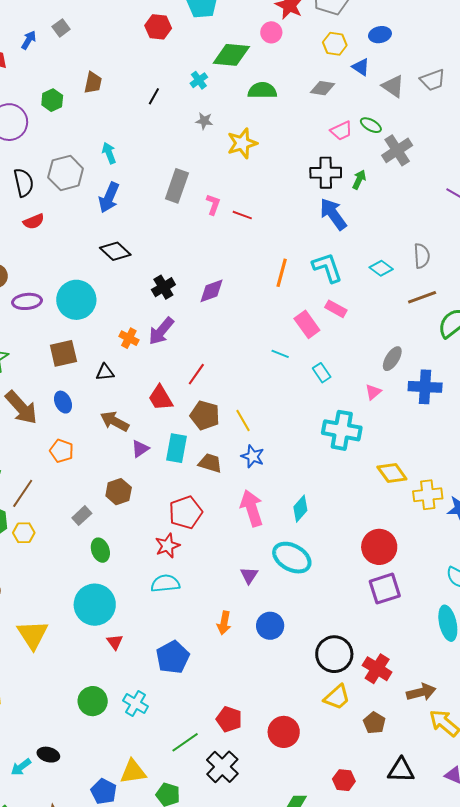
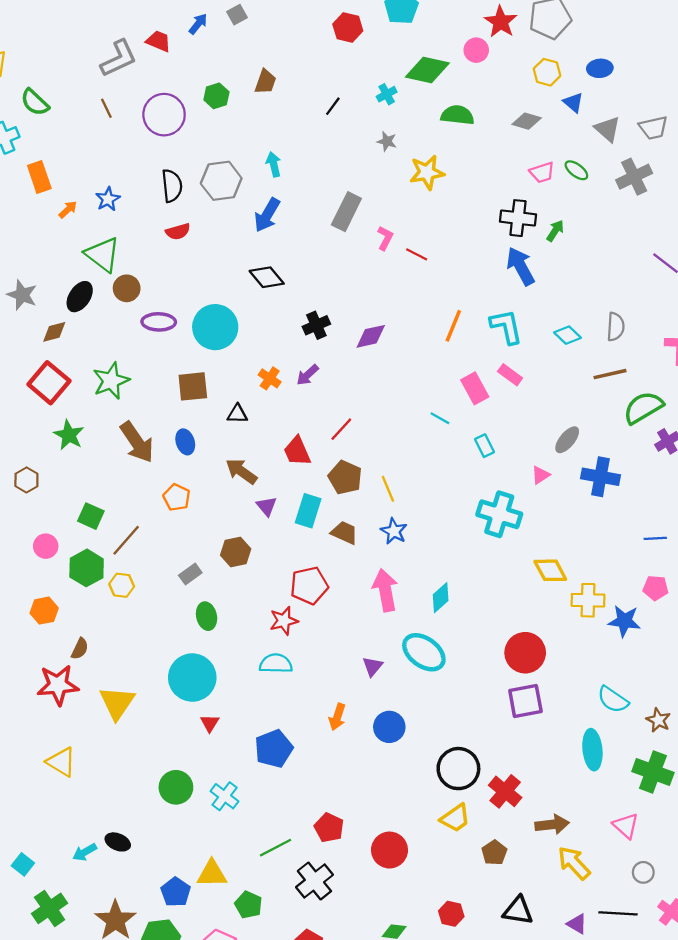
gray cross: (397, 150) -> (634, 177), moved
purple arrow: (161, 331) -> (308, 375), size x0.7
purple triangle: (140, 449) -> (267, 506), turned -42

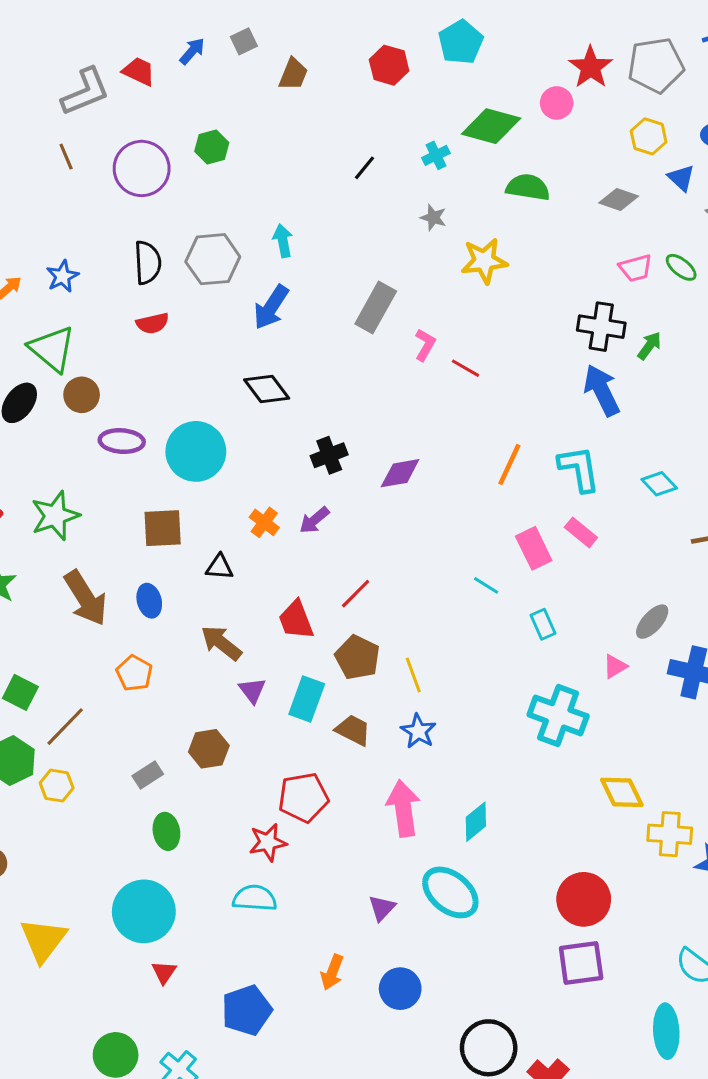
brown trapezoid: (265, 82) -> (293, 74), moved

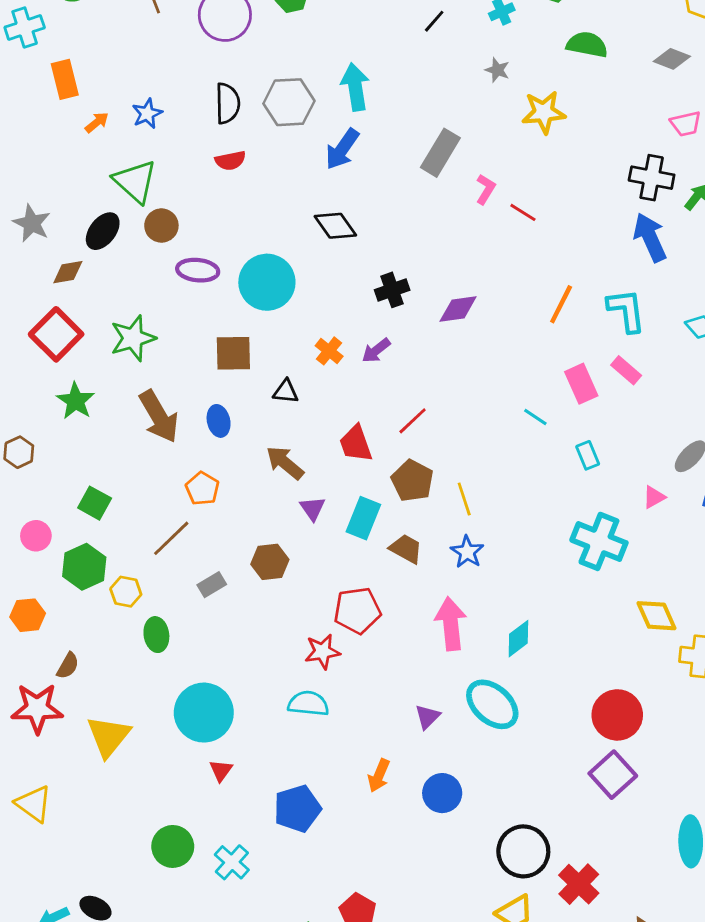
cyan arrow: (283, 241) -> (355, 87), size x1.5
brown line: (65, 727) -> (171, 538), moved
green ellipse: (166, 831) -> (156, 635), moved
purple square: (581, 963) -> (613, 775), turned -36

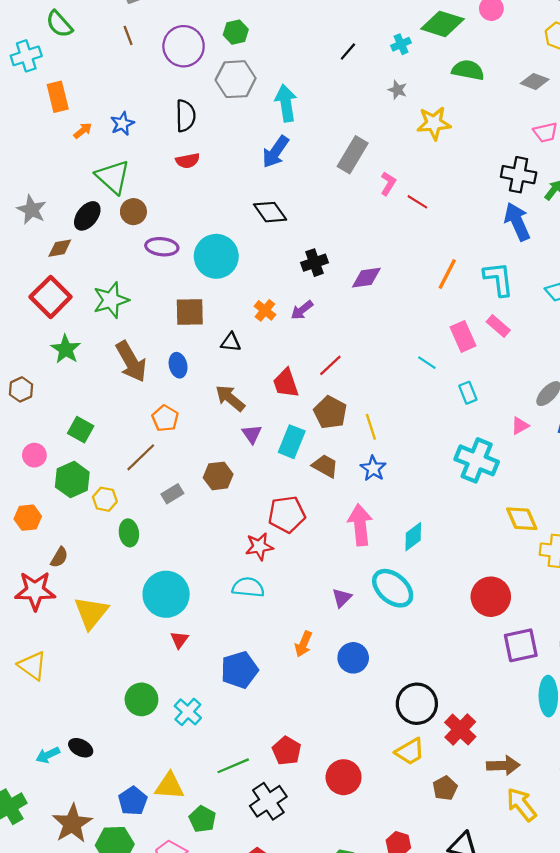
gray hexagon: (289, 102) -> (236, 79), moved
purple square: (613, 775) -> (521, 645), moved, turned 30

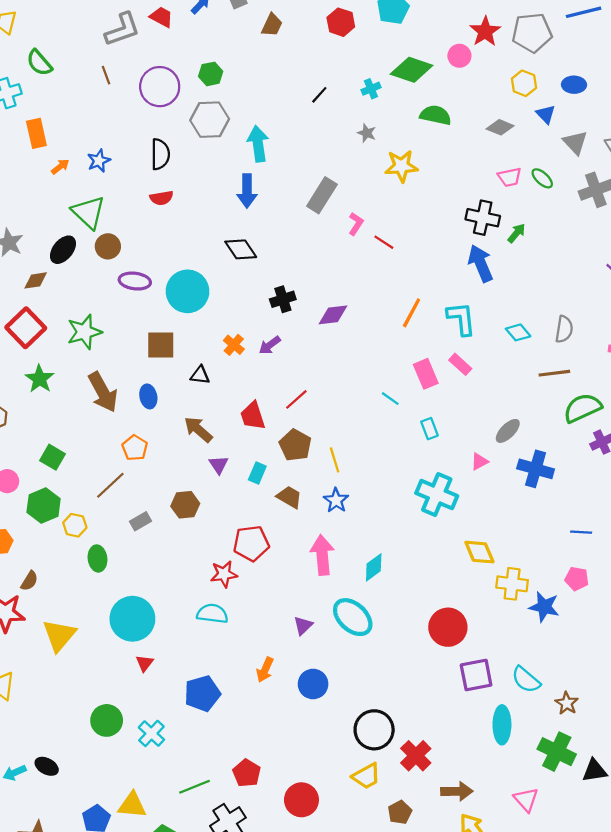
blue arrow: (275, 152) -> (247, 191), turned -36
cyan rectangle: (292, 442) -> (257, 473), size x0.7

